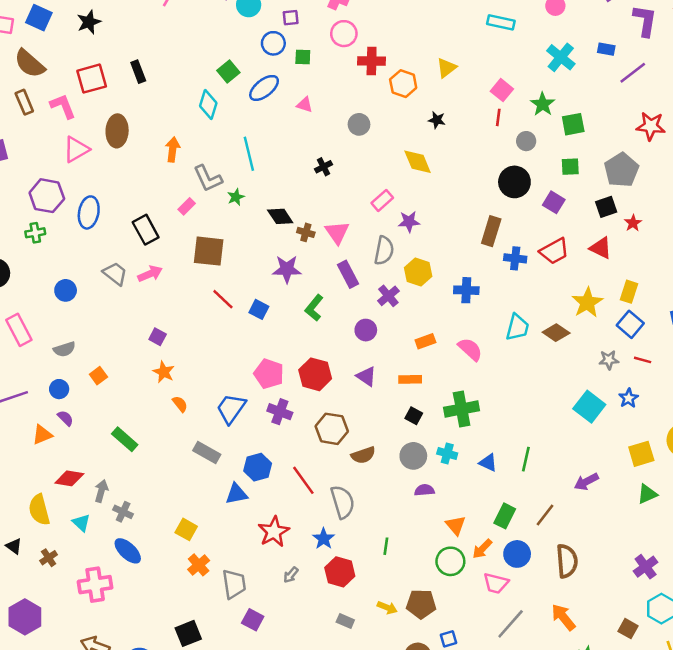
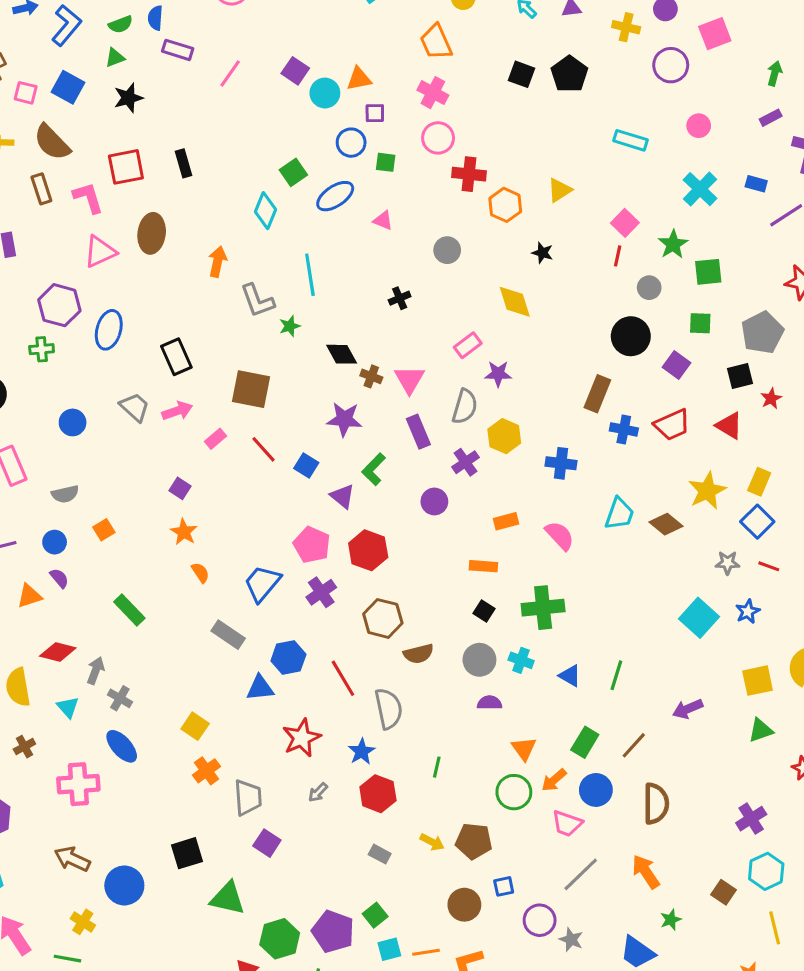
pink rectangle: (187, 206) -> (215, 439), moved
purple triangle: (366, 376) -> (343, 496), moved
purple cross: (280, 412) -> (321, 592), turned 30

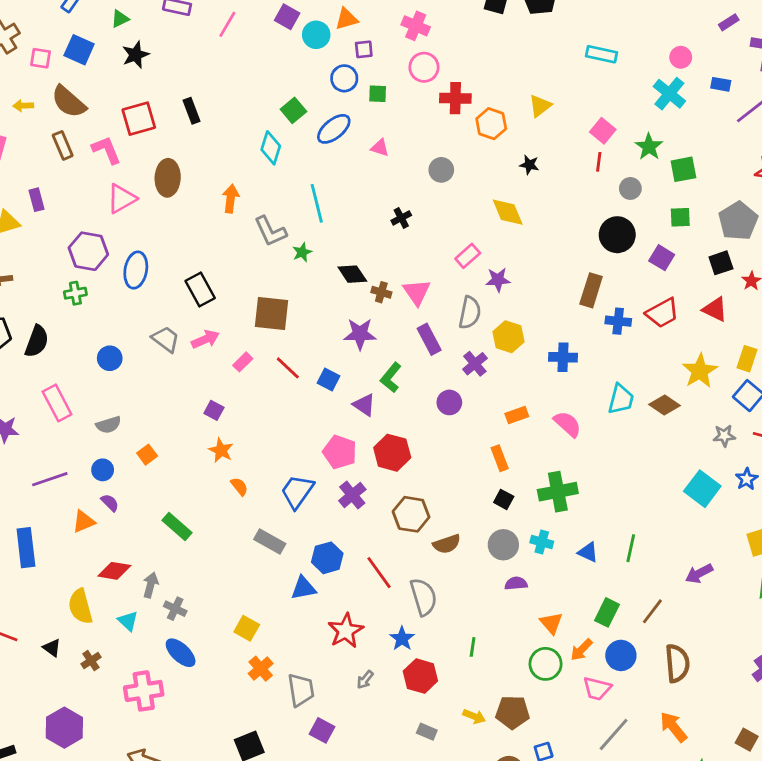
pink circle: (699, 126) -> (681, 57), moved
orange rectangle: (483, 566) -> (500, 458), turned 70

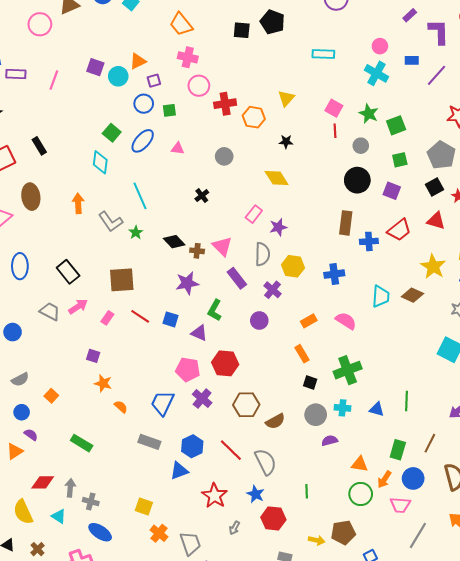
orange triangle: (551, 623) -> (360, 464), turned -30

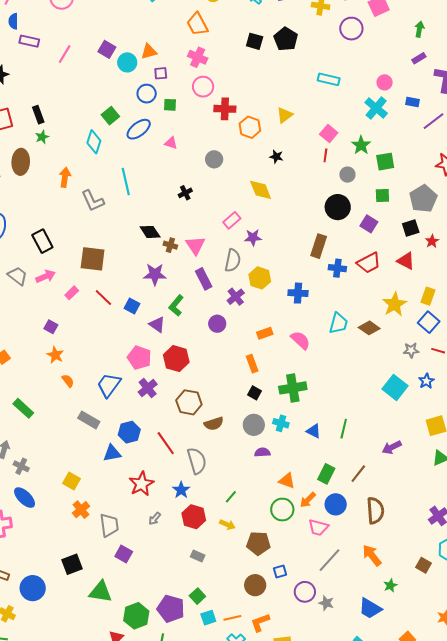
green star: (136, 233) -> (42, 137), moved
green line: (307, 491) -> (231, 497), turned 32
yellow arrow: (317, 540) -> (227, 525), moved

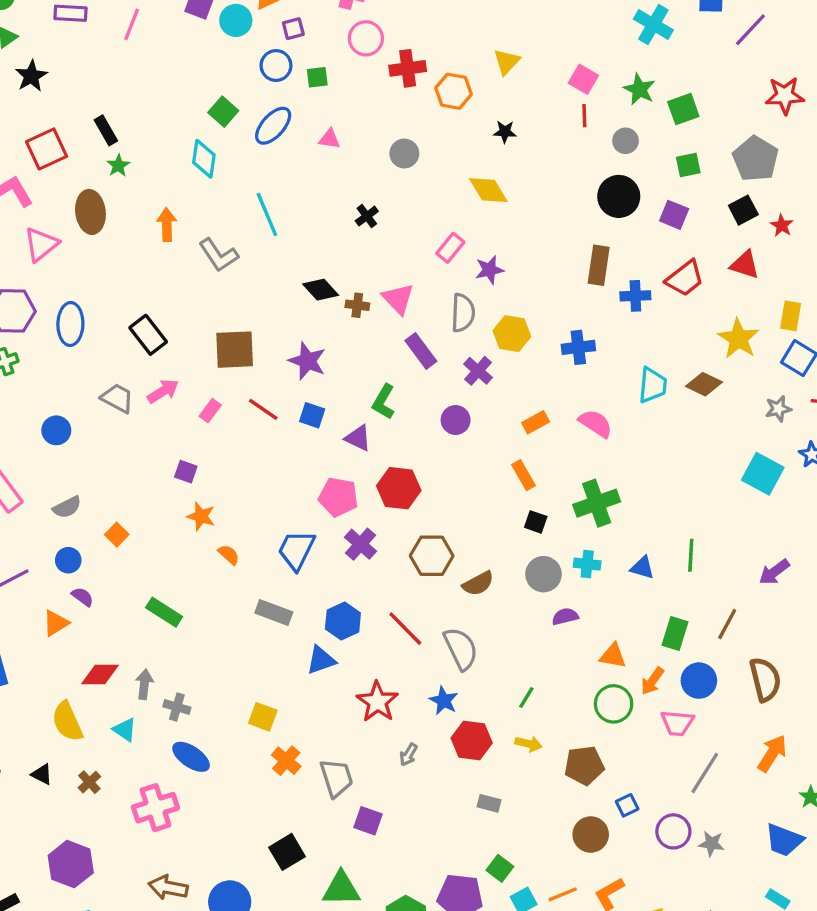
purple star: (155, 274) -> (307, 361), moved, turned 30
orange arrow: (372, 555) -> (772, 753), turned 80

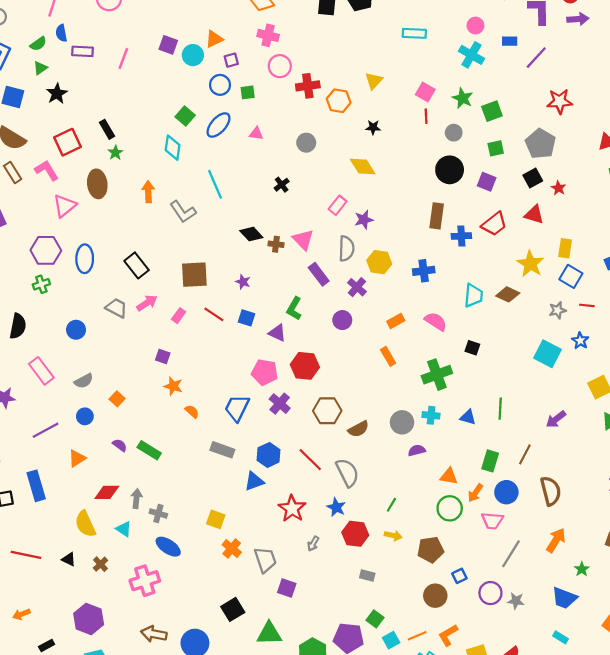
purple star: (307, 361) -> (243, 282), size x0.6
black square: (536, 522) -> (472, 348), moved
purple semicircle: (83, 597) -> (120, 445), moved

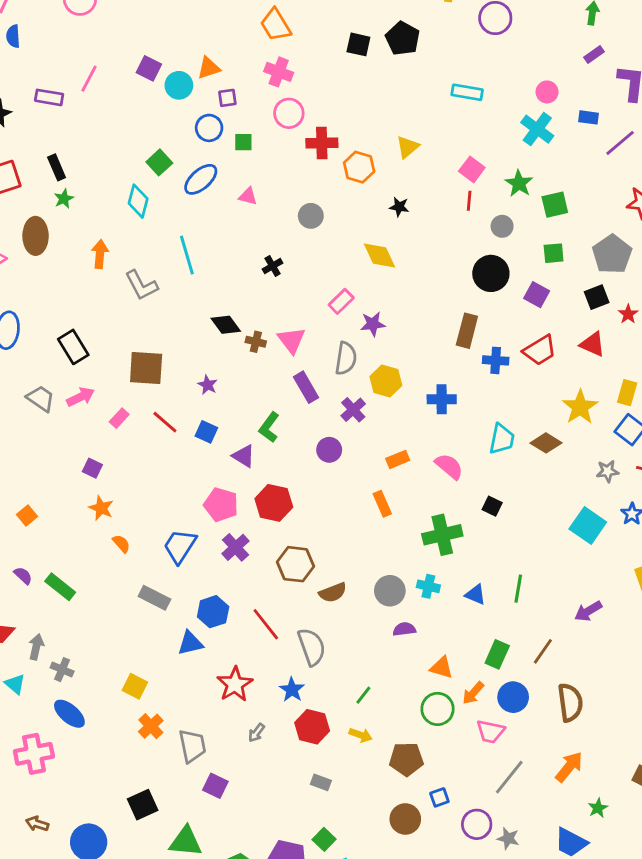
purple rectangle: (83, 51) -> (49, 97), moved
brown arrow: (154, 634) -> (37, 824), size x0.7

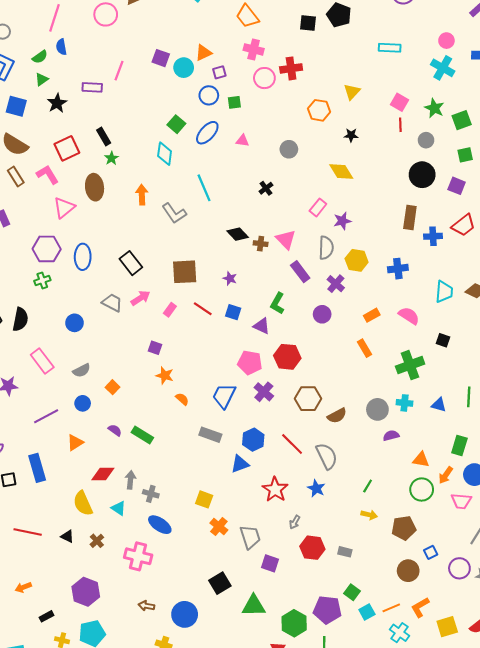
red cross: (322, 143) -> (291, 68), moved
red hexagon: (312, 727) -> (312, 548), moved
pink cross: (34, 754) -> (138, 556), turned 32

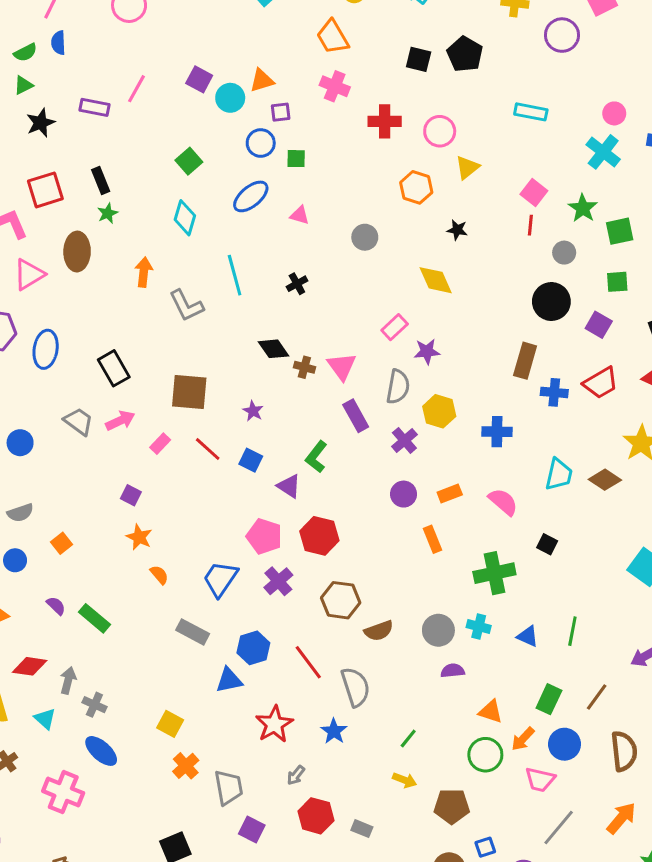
pink circle: (264, 78) -> (440, 131), moved
green square: (176, 124) -> (189, 161), moved
black cross: (266, 188) -> (297, 284), moved
purple circle: (322, 314) -> (404, 494), moved

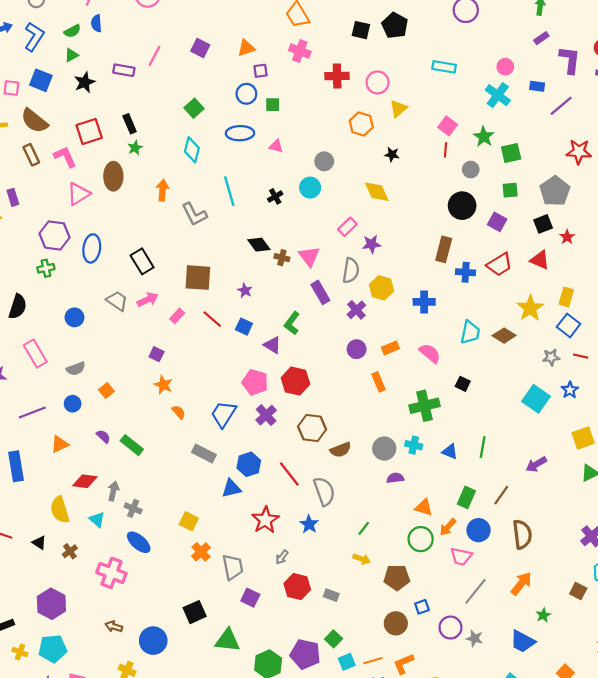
cyan circle: (230, 98) -> (310, 188), moved
blue ellipse: (251, 196) -> (240, 133), turned 40

